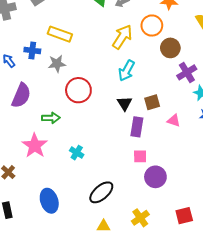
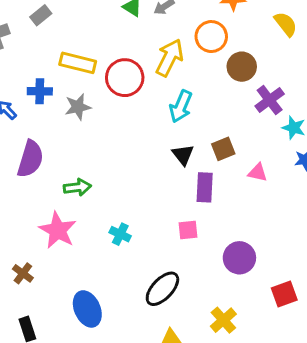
red circle: (78, 90) -> (125, 78), moved
pink square: (140, 156) -> (188, 230), moved
red square: (184, 216) -> (284, 294), moved

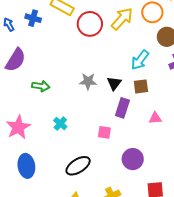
cyan arrow: (181, 106) -> (140, 60), moved
gray star: (78, 107) -> (88, 81), moved
pink triangle: (258, 173) -> (155, 118), moved, turned -32
pink star: (58, 230) -> (18, 127), moved

